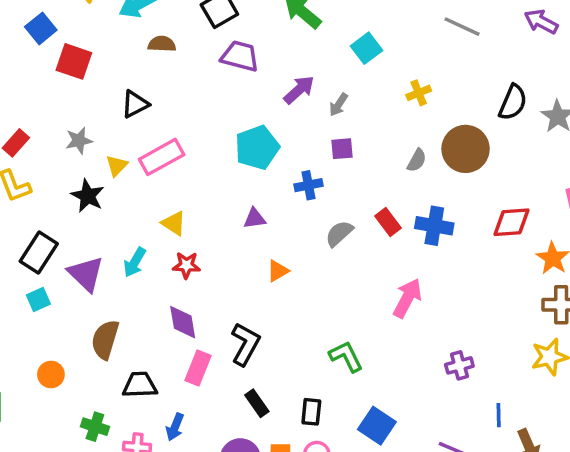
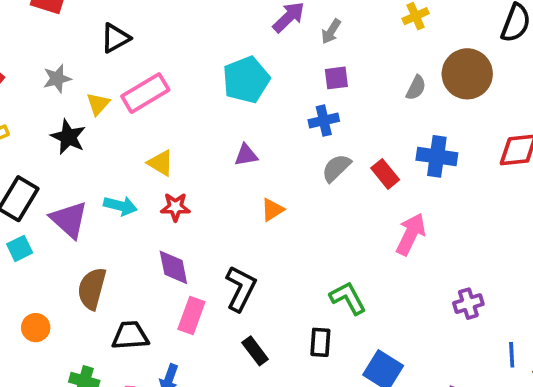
blue cross: (308, 185) -> (324, 121), moved
red rectangle: (388, 222) -> (385, 174), moved
cyan arrow: (135, 262) -> (120, 206), turned -104
black rectangle: (311, 412) -> (320, 342), moved

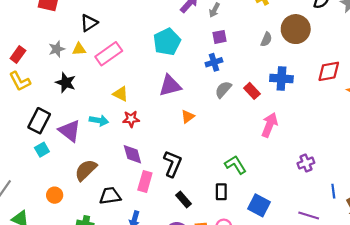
yellow triangle: (98, 104) -> (79, 49), moved, turned 48
purple triangle: (246, 155) -> (170, 86), size x1.6
brown semicircle: (92, 289) -> (86, 170), turned 35

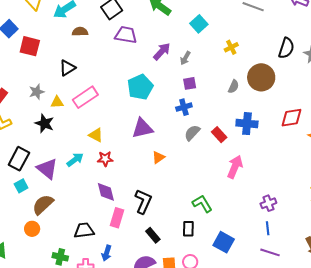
yellow triangle: (79, 49) -> (57, 102), moved
cyan arrow: (99, 121) -> (75, 160), turned -48
brown semicircle: (86, 170) -> (43, 204), moved
blue line: (333, 191) -> (268, 228), moved

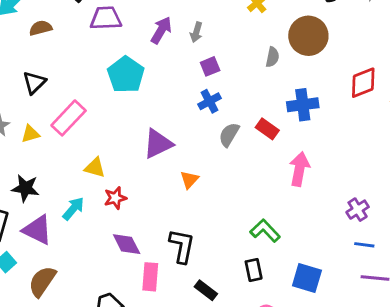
cyan pentagon: (140, 87) -> (126, 75), moved
black star: (44, 123) -> (25, 188), moved
blue line: (268, 228) -> (364, 245), turned -64

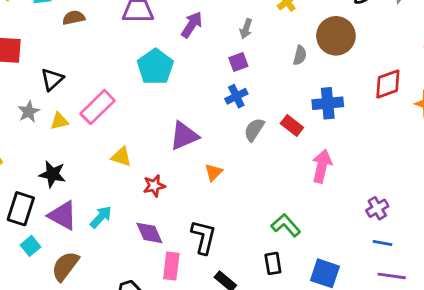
gray arrow: (196, 32) -> (246, 29), moved
black triangle: (34, 83) -> (52, 79), moved
red star: (115, 198) -> (154, 186), moved
cyan arrow: (73, 209) -> (101, 217), moved

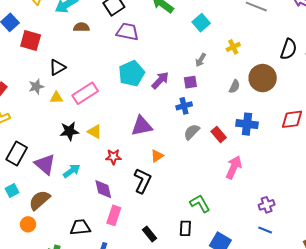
purple arrow: (192, 25) -> (160, 80), moved
black star: (52, 174) -> (69, 131), moved, turned -30
black L-shape: (204, 237) -> (142, 181), moved
cyan square: (30, 246) -> (12, 190), moved

